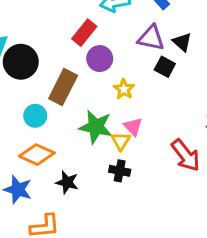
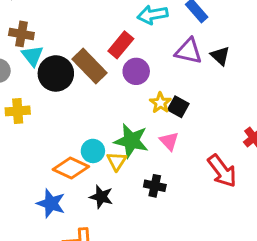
black square: (165, 67) -> (178, 107), moved
brown rectangle: (63, 87) -> (90, 66), moved, turned -72
cyan circle: (35, 116) -> (93, 151), moved
yellow triangle: (121, 141) -> (117, 161), moved

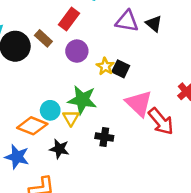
brown rectangle: (90, 66) -> (43, 38), size x0.6
purple circle: (136, 71) -> (77, 51), moved
pink triangle: (169, 141) -> (139, 103), moved, size x1.6

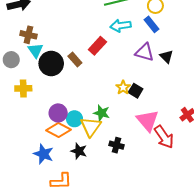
purple circle: (77, 51) -> (58, 113), moved
green star: (82, 100) -> (102, 113), size x0.7
yellow triangle: (71, 118) -> (91, 127), size x1.5

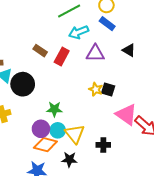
purple triangle: (145, 52) -> (95, 53), moved
brown rectangle: (75, 59) -> (40, 51), moved
green star: (102, 113) -> (54, 109), moved

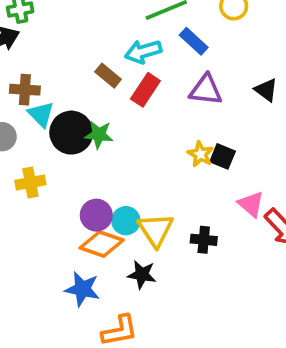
blue rectangle: (107, 24) -> (194, 41), moved
cyan arrow: (79, 32) -> (143, 52), moved
green star: (54, 109) -> (99, 135), moved
pink triangle: (126, 115) -> (251, 204), size x0.7
black cross: (103, 145) -> (204, 240), moved

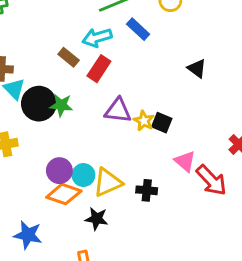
purple triangle: (206, 90) -> (118, 111), moved
yellow triangle: (156, 230) -> (108, 182), turned 40
blue star: (82, 289) -> (28, 235), moved

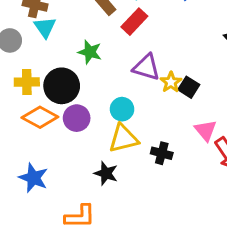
black circle: (39, 104) -> (62, 86), moved
cyan circle: (83, 175) -> (122, 109), moved
orange diamond: (64, 194) -> (40, 117), moved

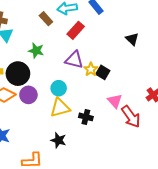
red rectangle: (134, 22) -> (76, 30), moved
black star: (106, 173) -> (58, 140), moved

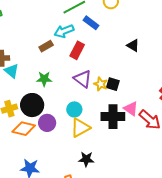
brown rectangle: (46, 19) -> (46, 46), turned -64
purple triangle: (74, 60) -> (83, 79), turned 36
black cross: (86, 117) -> (113, 117), moved, size x1.6

